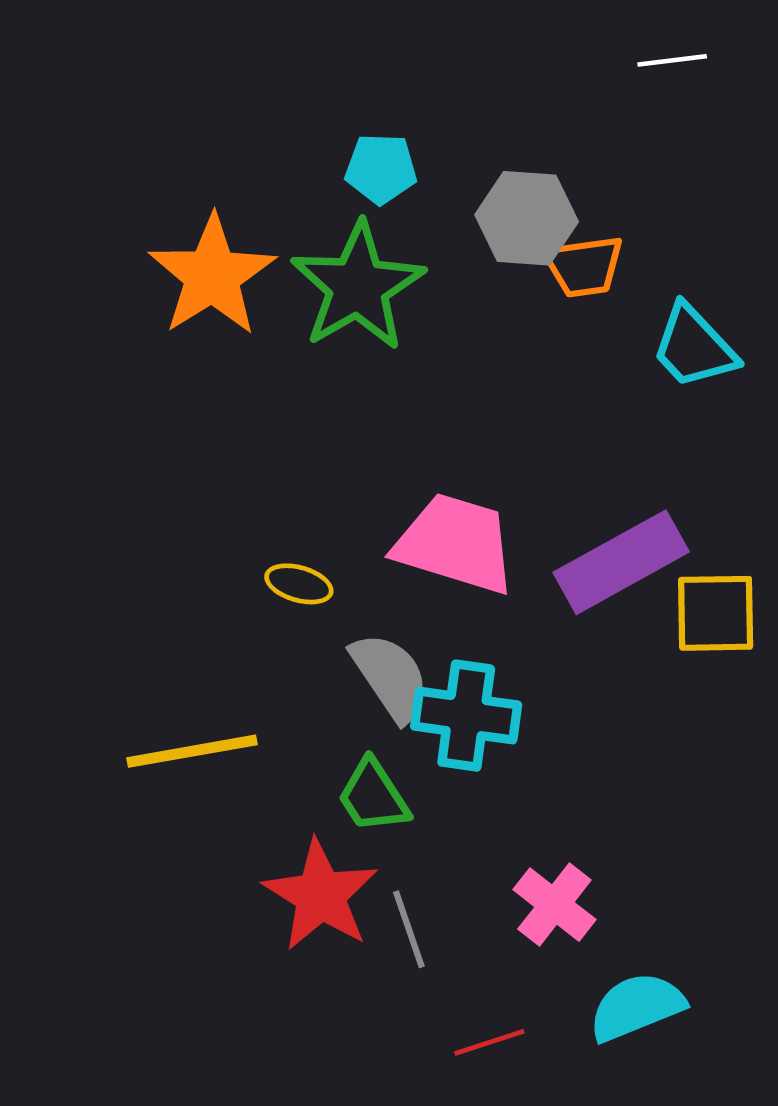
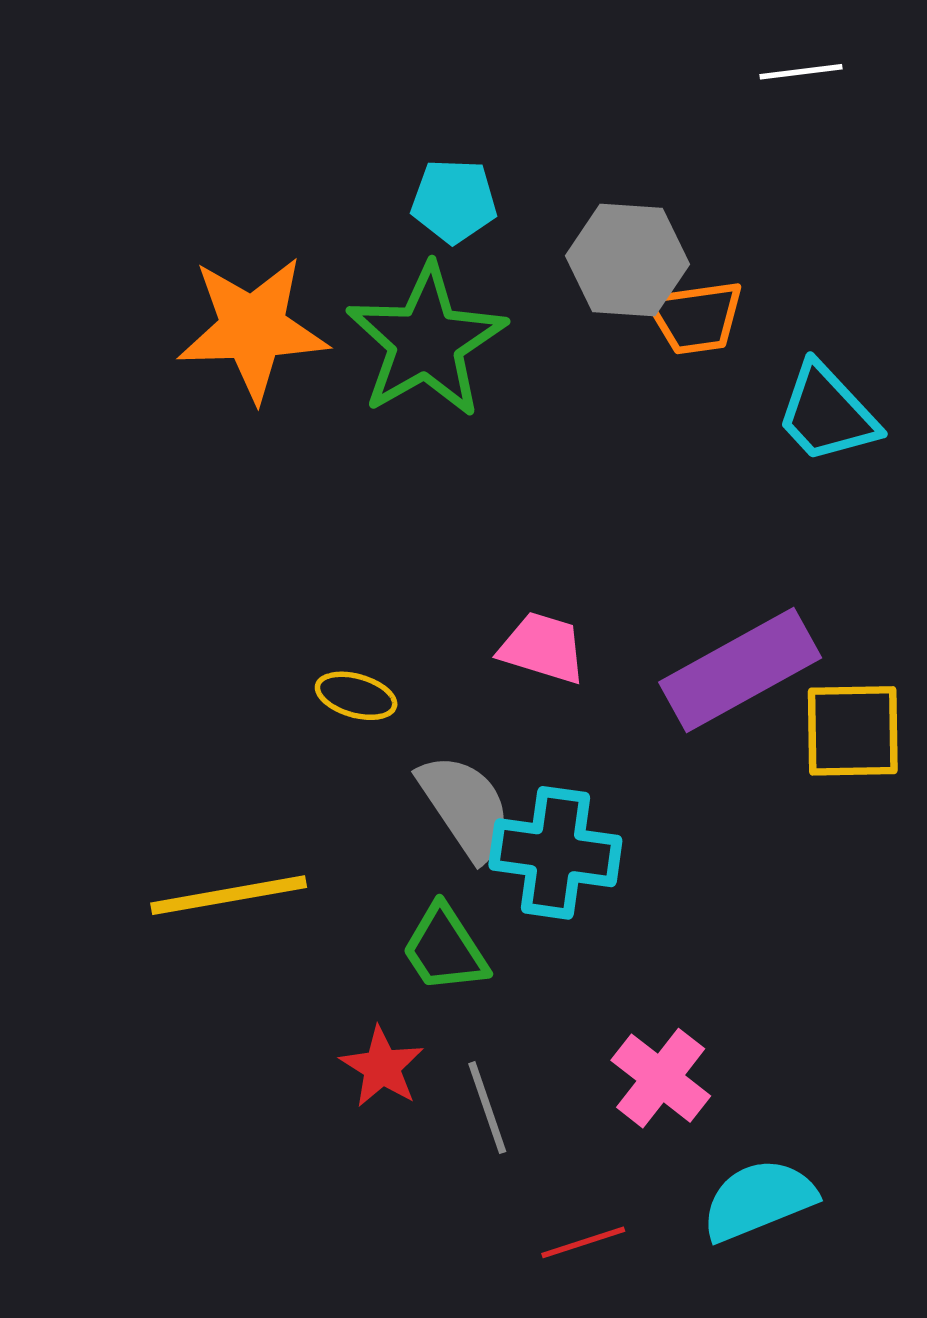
orange star: (212, 276) -> (253, 328), turned 30
pink trapezoid: (455, 544) -> (543, 648), size x0.6
red star: (321, 895) -> (382, 1067), size x0.6

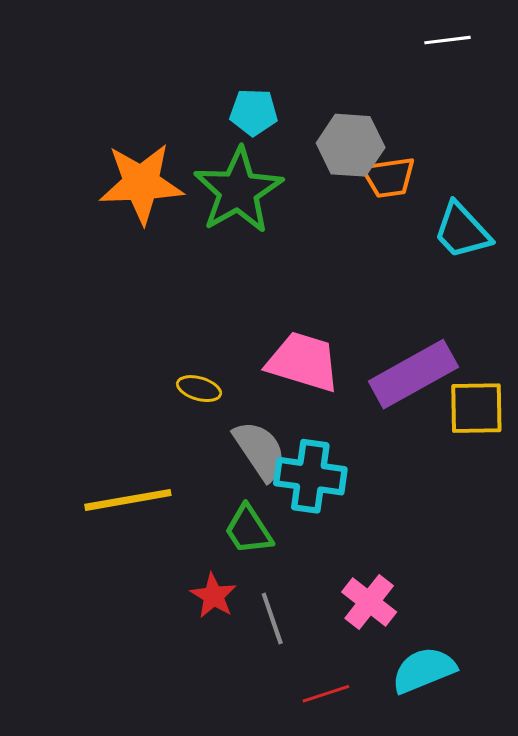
pink trapezoid: (543, 648) -> (303, 362), size x1.5

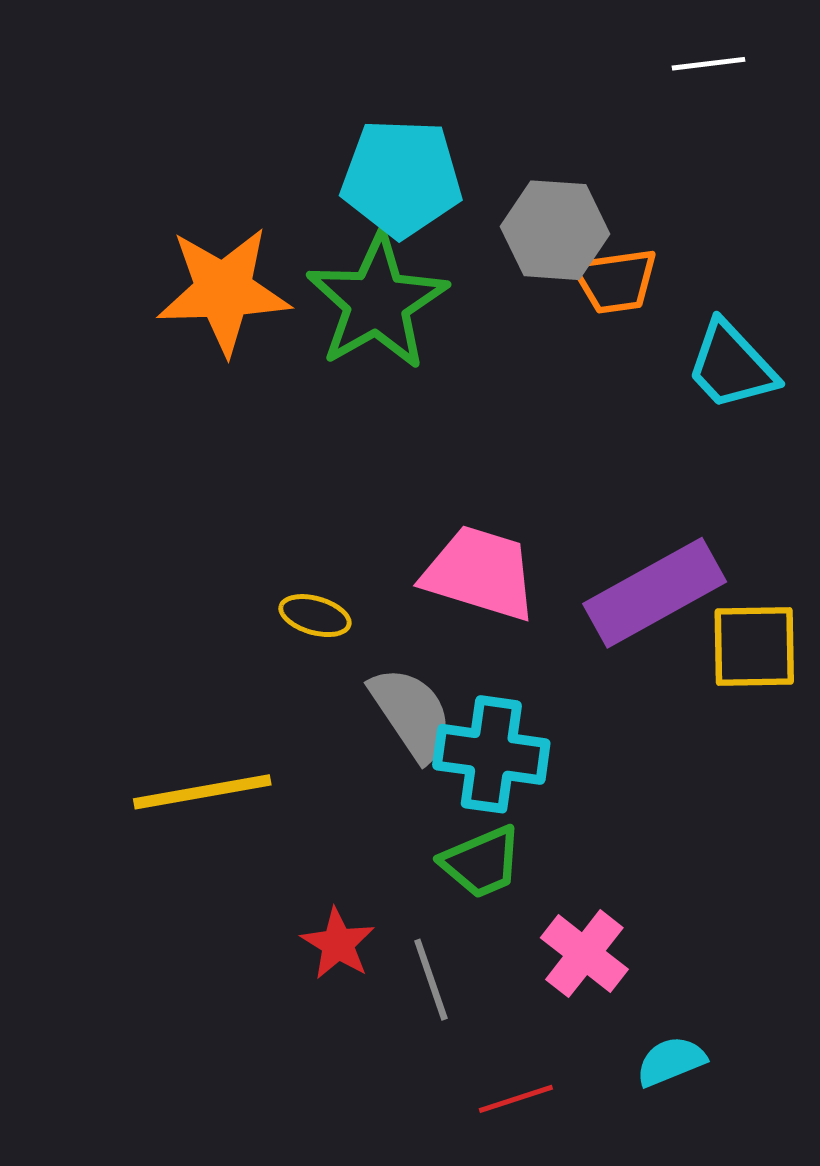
cyan pentagon: (254, 112) -> (402, 178), size x1.6
green trapezoid: (248, 530) -> (482, 862), moved, turned -80
cyan semicircle: (424, 670) -> (671, 1061), size x0.7

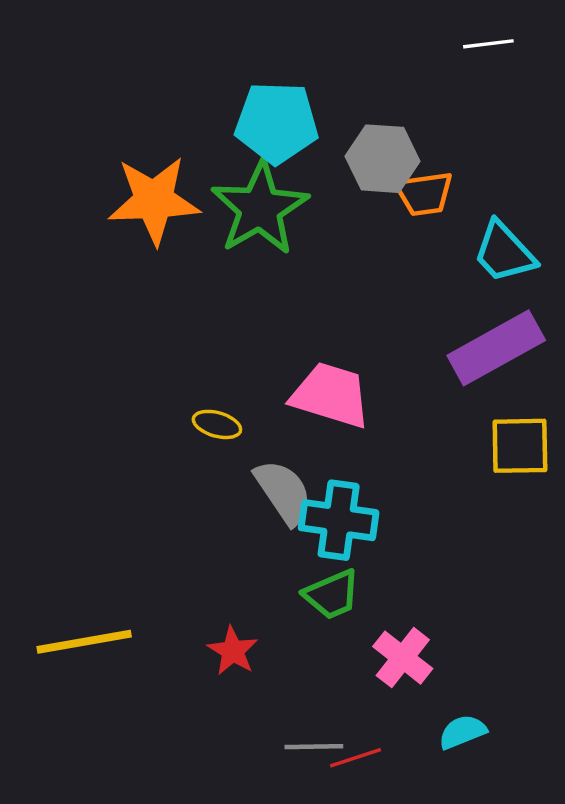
purple rectangle: (655, 593) -> (496, 348), moved
yellow line: (202, 792) -> (84, 642), moved
gray line: (431, 980) -> (314, 747), moved, turned -72

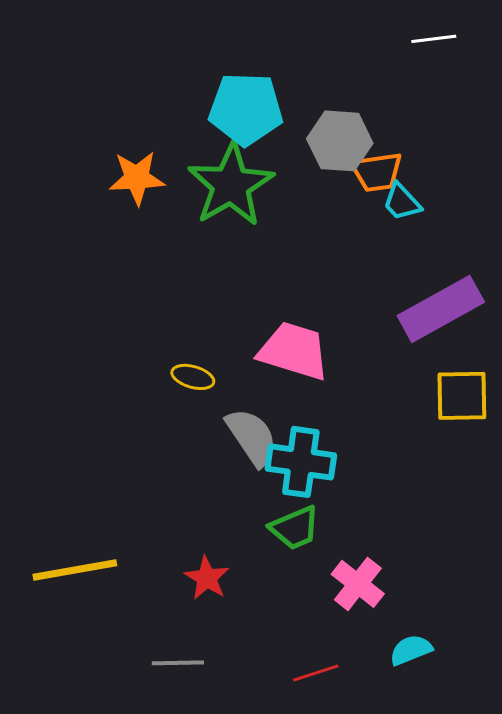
orange star: (154, 200) -> (137, 178), size x0.7
cyan trapezoid: (504, 252) -> (402, 202), moved, size x0.7
gray line: (314, 747) -> (178, 663), moved

